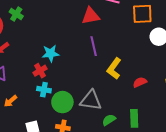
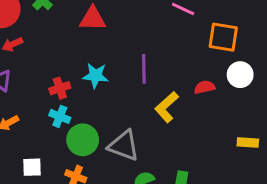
red triangle: (91, 16) -> (93, 19), moved
cyan star: (51, 53) -> (95, 76), moved
red semicircle: (140, 82) -> (205, 87), moved

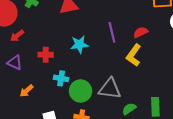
red semicircle: (205, 87) -> (141, 32), moved
red cross: (60, 88) -> (46, 55), moved, turned 32

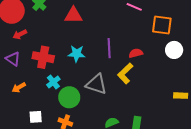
red cross: (46, 55) -> (43, 57), size x1.5
cyan cross: (61, 78) -> (53, 82), turned 32
gray triangle: (110, 89) -> (96, 84), moved

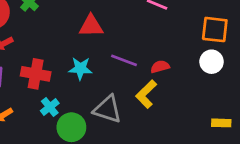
red triangle: (73, 15) -> (91, 26), moved
orange square: (162, 25) -> (215, 30), moved
purple line: (109, 48) -> (124, 60), turned -66

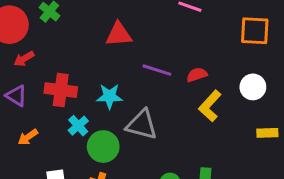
white circle: (212, 62) -> (253, 87), moved
cyan star: (80, 68) -> (109, 96), moved
yellow L-shape: (146, 94) -> (210, 106), moved

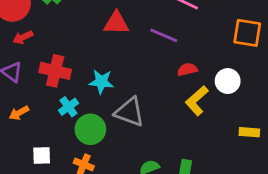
purple line: (157, 70) -> (164, 35), moved
white circle: (253, 87) -> (228, 81), moved

